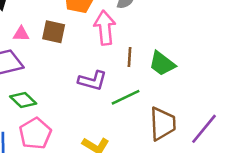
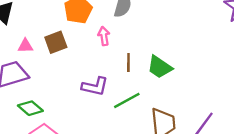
pink arrow: (105, 28) -> (104, 36), size x0.6
brown square: (54, 32) -> (56, 42), turned -30

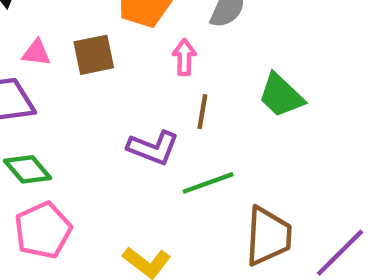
brown line: (128, 62) -> (202, 112), moved
green trapezoid: (160, 67) -> (281, 95), moved

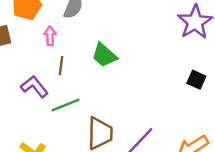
purple L-shape: (153, 148) -> (34, 87), turned -148

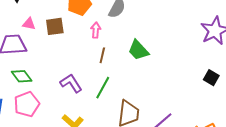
purple L-shape: (34, 87) -> (71, 83), moved
green line: (66, 105) -> (103, 88), turned -45

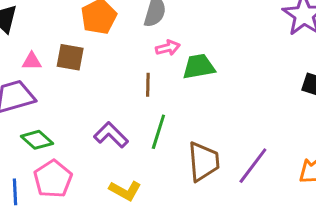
brown square: (55, 26) -> (70, 57), turned 30
pink arrow: (96, 30) -> (168, 48), moved, turned 84
green trapezoid: (138, 50) -> (199, 67), turned 135

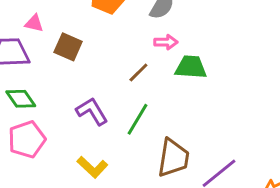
brown square: (70, 57) -> (68, 47), moved
brown line: (148, 85) -> (138, 73), turned 30

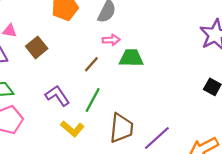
brown square: (68, 47) -> (37, 47), turned 30
yellow L-shape: (92, 167) -> (72, 129), moved

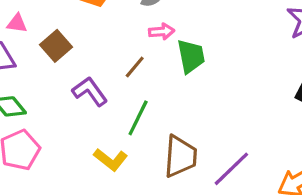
green trapezoid: (131, 58) -> (191, 56), turned 80
purple L-shape: (57, 96) -> (90, 91), moved

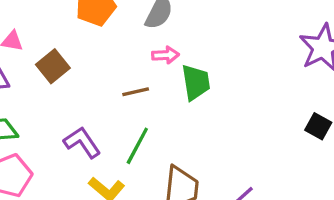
brown line: (135, 67) -> (136, 92), turned 35
purple L-shape: (90, 91) -> (82, 142), moved

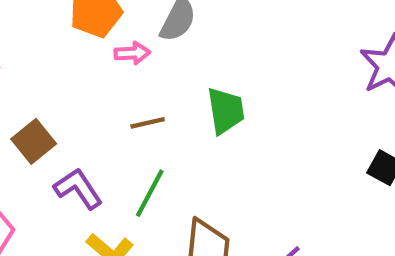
pink arrow: (165, 55) -> (132, 53), moved
brown square: (53, 66) -> (34, 141), moved

